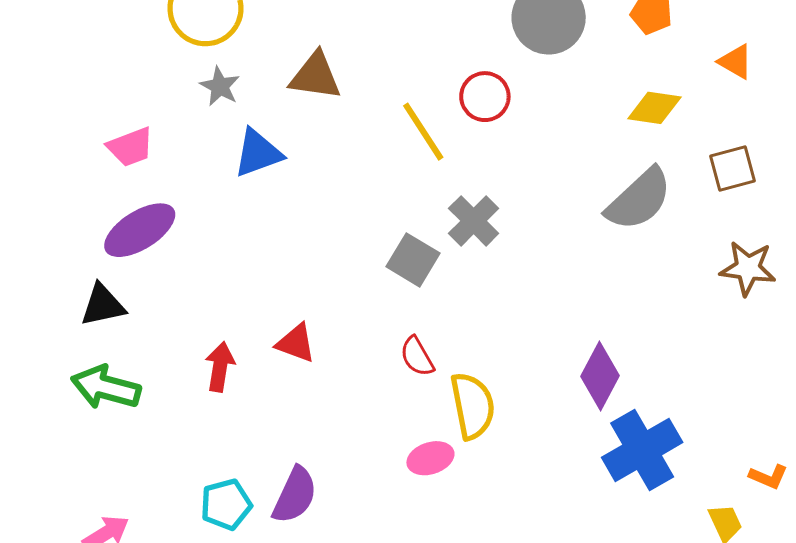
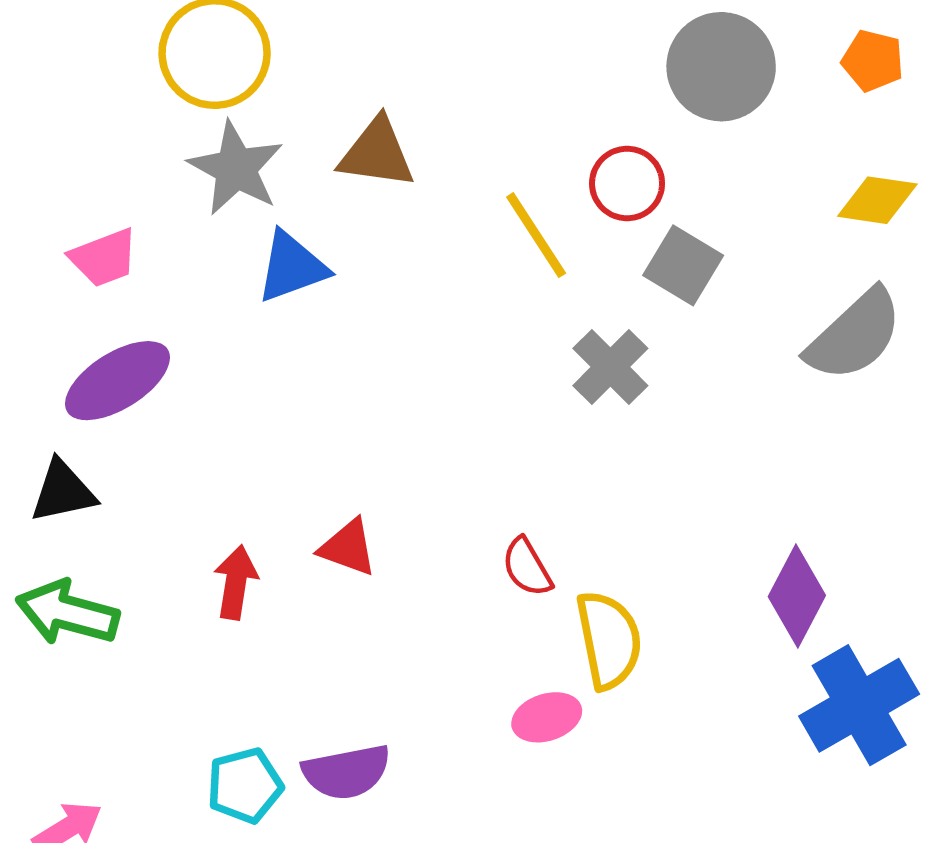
gray star: (220, 86) -> (236, 168), size x1.6
gray square: (413, 260) -> (683, 265), moved
purple semicircle: (295, 495) -> (346, 772), turned 54

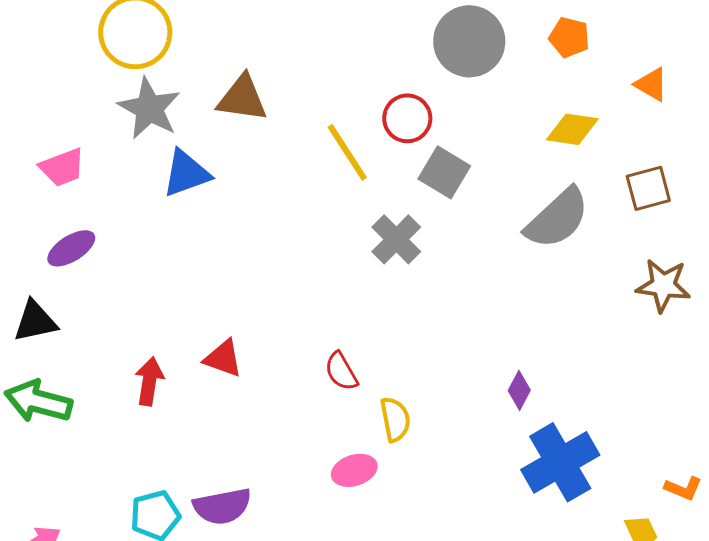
purple ellipse: (117, 381) -> (71, 248), size x0.7
purple diamond: (797, 596) -> (519, 390), size x0.6
yellow semicircle: (609, 640) -> (395, 419), size x0.7

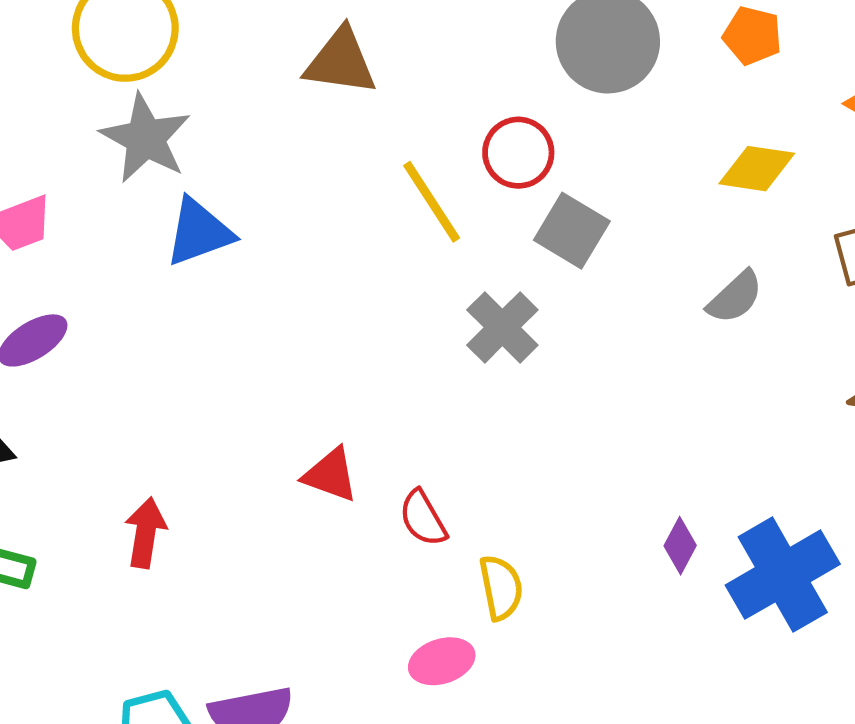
brown triangle: (242, 98) -> (341, 62), moved
gray semicircle: (557, 218) -> (735, 297), size x0.6
red triangle: (223, 358) -> (330, 475), moved
blue cross: (560, 462) -> (783, 575), moved

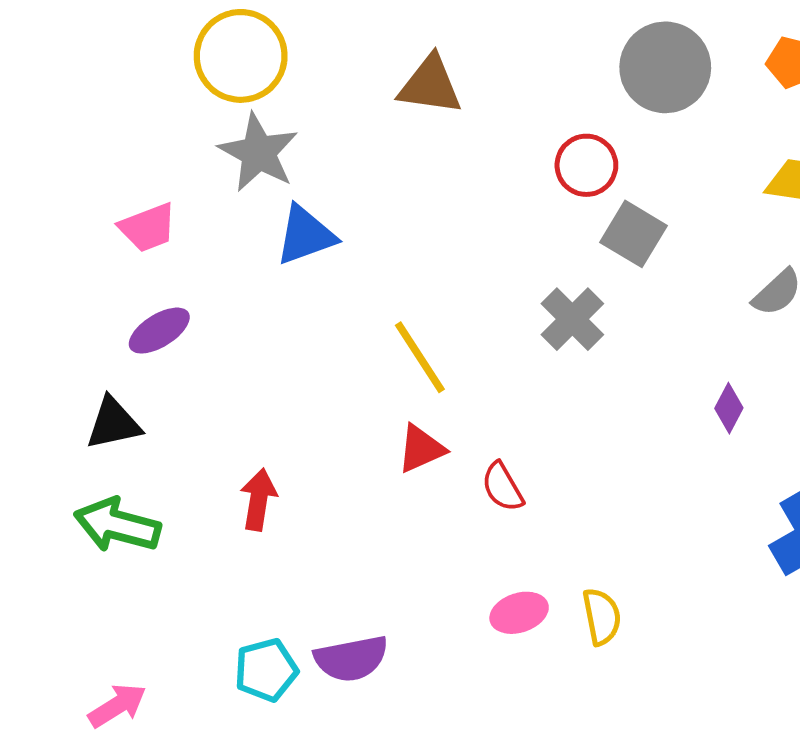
yellow line: (432, 202) -> (420, 357), moved
red triangle: (330, 475) -> (421, 449), turned -44
purple diamond: (680, 546) -> (729, 408), moved
yellow semicircle: (501, 588) -> (602, 617), moved

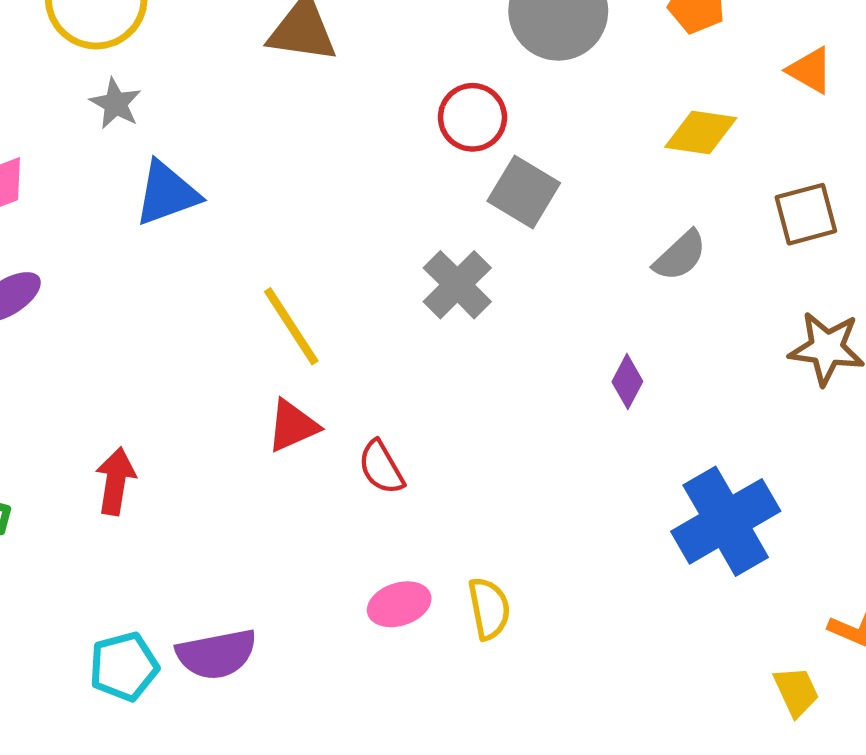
gray star: (258, 153) -> (116, 103), size x0.6

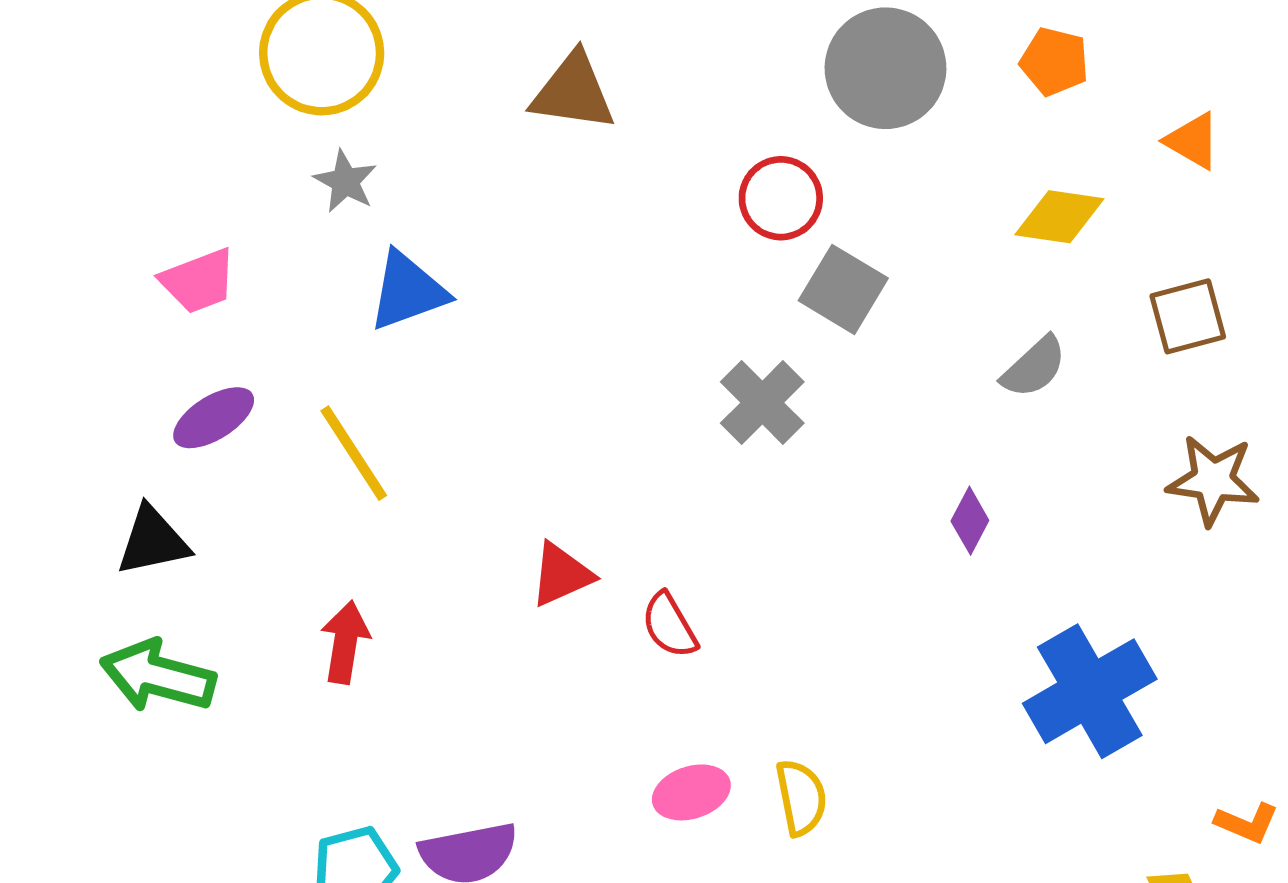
yellow line: (291, 326) -> (354, 453), moved

